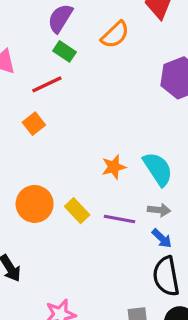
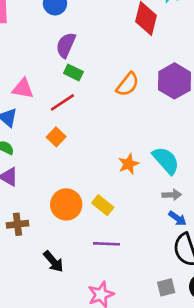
orange semicircle: (115, 35) -> (128, 84), moved
purple line: (119, 219) -> (106, 244), moved

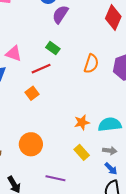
purple semicircle: (66, 45) -> (60, 14), moved
orange semicircle: (128, 84) -> (91, 64), turned -30
cyan semicircle: (166, 160) -> (110, 125), turned -65
yellow rectangle: (103, 205) -> (82, 152), moved

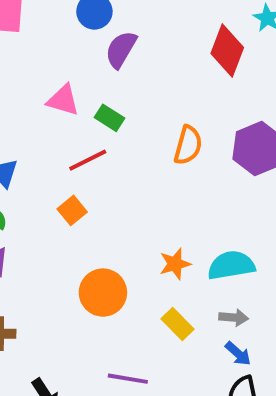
pink triangle: (14, 53) -> (63, 100), moved
orange circle: (31, 144) -> (103, 293), moved

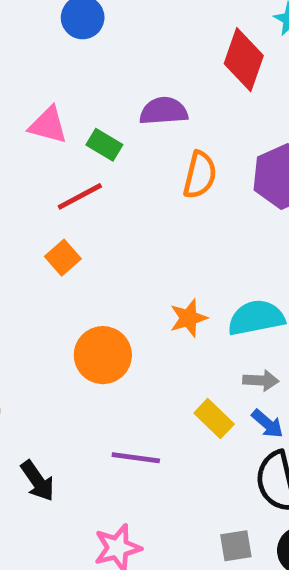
purple semicircle: (121, 49) -> (164, 111), moved, turned 57
yellow rectangle: (178, 324) -> (214, 419), moved

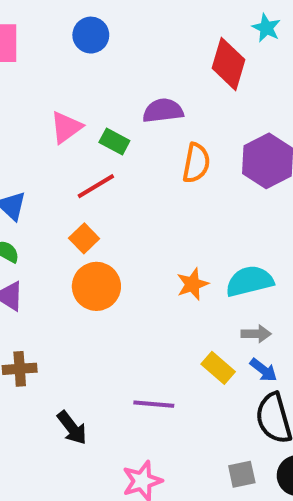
pink triangle: (48, 125) -> (66, 127), turned -48
orange circle: (103, 355) -> (96, 286), moved

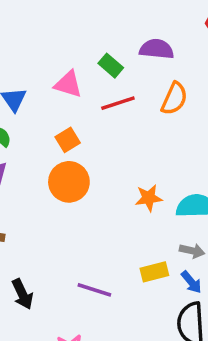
pink triangle: (66, 127) -> (68, 84), moved, turned 40
red line: (96, 186) -> (118, 103), moved
yellow rectangle: (218, 368) -> (154, 272), turned -68

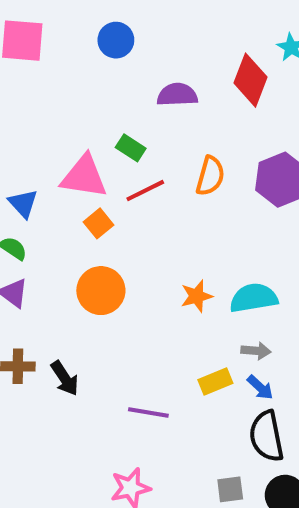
purple semicircle: (157, 49) -> (177, 95), moved
pink triangle: (68, 84) -> (84, 177), size x1.4
orange square: (68, 140) -> (99, 223), moved
black arrow: (22, 294) -> (65, 378), moved

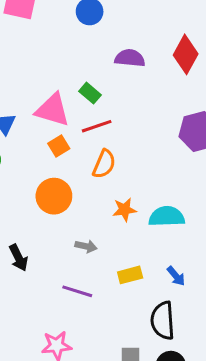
orange semicircle: (210, 176) -> (104, 164), moved
gray arrow: (256, 351) -> (86, 246), moved
blue arrow: (260, 387) -> (176, 276), moved

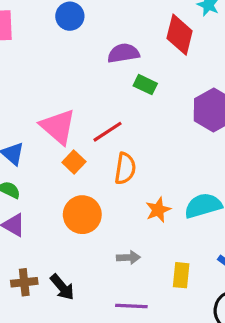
green rectangle: (90, 93) -> (145, 85), moved
pink triangle: (53, 110) -> (58, 127), turned 39
yellow rectangle: (130, 275) -> (181, 275), turned -55

